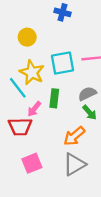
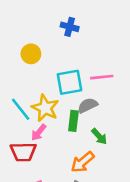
yellow star: (32, 72) -> (45, 108), moved
gray semicircle: (87, 94) -> (88, 105), moved
green rectangle: (54, 98) -> (73, 121), moved

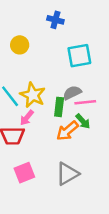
pink line: (102, 77) -> (85, 102), moved
cyan square: (70, 82) -> (79, 56), moved
orange arrow: (82, 162) -> (67, 131), moved

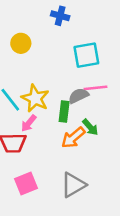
pink line: (85, 102) -> (96, 88), moved

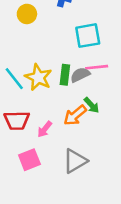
yellow circle: (21, 43) -> (27, 14), moved
green rectangle: (64, 111) -> (65, 75), moved
pink arrow: (29, 123) -> (45, 129), moved

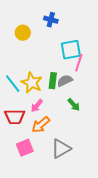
pink line: (97, 67) -> (79, 63), moved, turned -66
orange arrow: (75, 115) -> (41, 125), moved
pink arrow: (45, 129) -> (37, 106), moved

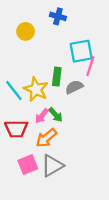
green rectangle: (53, 81) -> (57, 77), moved
green arrow: (74, 105) -> (56, 115), moved
gray triangle: (61, 149) -> (52, 166), moved

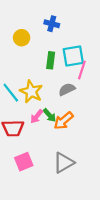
green rectangle: (57, 77) -> (51, 60), moved
orange arrow: (46, 138) -> (64, 121), moved
gray triangle: (52, 166) -> (64, 163), moved

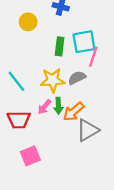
yellow star: (31, 92) -> (53, 80), moved, turned -30
green arrow: (50, 115) -> (58, 106), turned 40
gray triangle: (64, 163) -> (87, 130), moved

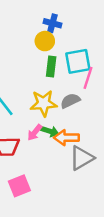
yellow circle: (28, 22) -> (45, 41), moved
green arrow: (58, 106) -> (50, 131), turned -70
orange arrow: (74, 112) -> (66, 138), turned 40

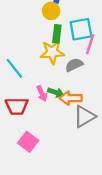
yellow star: (44, 103) -> (52, 52), moved
pink arrow: (35, 133) -> (42, 94), turned -63
pink square: (19, 186) -> (28, 142), turned -30

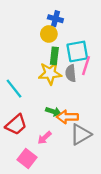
gray semicircle: (74, 65) -> (71, 73), moved, turned -70
pink arrow: (42, 94) -> (45, 138), moved, turned 72
red trapezoid: (17, 106) -> (16, 125), turned -40

